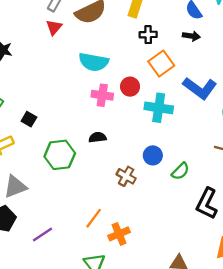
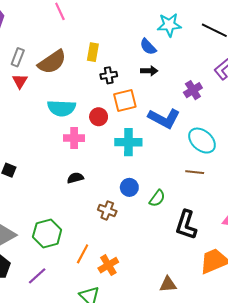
orange square: (161, 64) -> (125, 100), turned 30
red circle: (130, 87) -> (99, 117), moved
green hexagon: (60, 155) -> (47, 233), moved

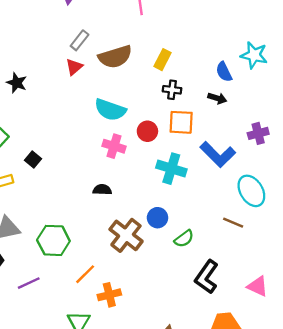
brown cross: (107, 210) -> (126, 235), size x1.6

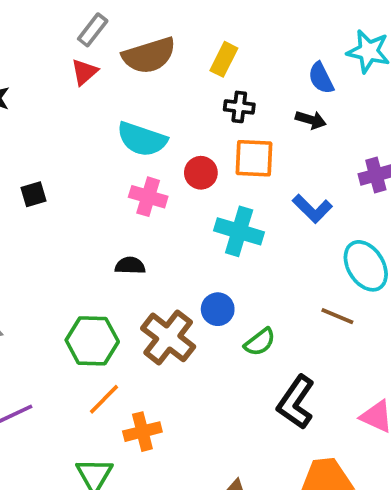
blue L-shape: (218, 154) -> (312, 209), size x0.7
black square: (33, 159) -> (34, 194), moved, turned 35
green hexagon: (53, 240) -> (92, 341), moved

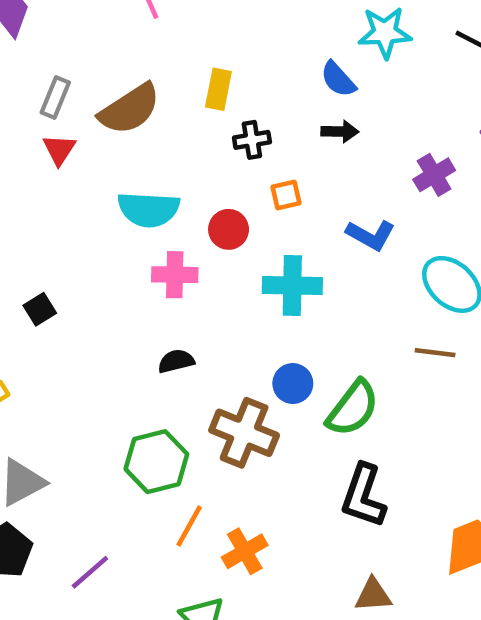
orange square: (254, 158) -> (286, 195), size x0.6
green semicircle: (260, 342) -> (353, 408), size x1.5
black L-shape: (296, 402) -> (363, 496), moved

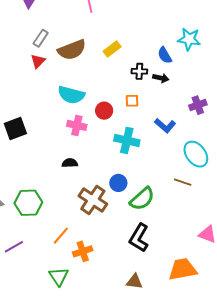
yellow rectangle: (218, 89) -> (112, 49), turned 30
black cross: (252, 140) -> (139, 71), moved
black square: (40, 309) -> (15, 129), size x1.6
green hexagon: (156, 462) -> (28, 203), moved

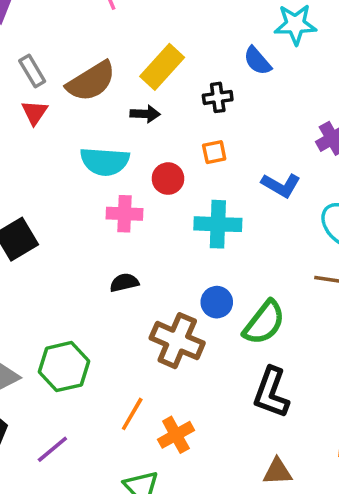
gray rectangle: (41, 38) -> (32, 71), turned -54
yellow rectangle: (112, 49) -> (162, 67), size x1.4
black arrow: (161, 78) -> (145, 114), moved

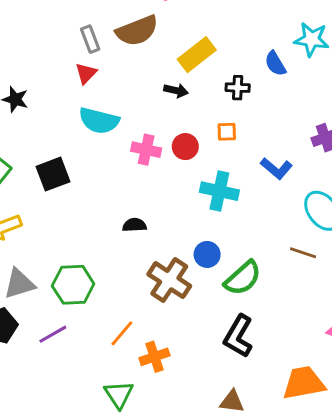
brown semicircle: (91, 81) -> (137, 31), moved
cyan semicircle: (105, 161) -> (99, 121), moved
pink cross: (124, 214) -> (146, 150), moved
purple line: (52, 449) -> (53, 334), moved

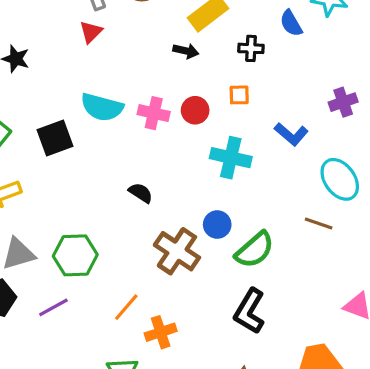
cyan semicircle: (99, 121) -> (102, 107), moved
black semicircle: (134, 225) -> (141, 193), turned 35

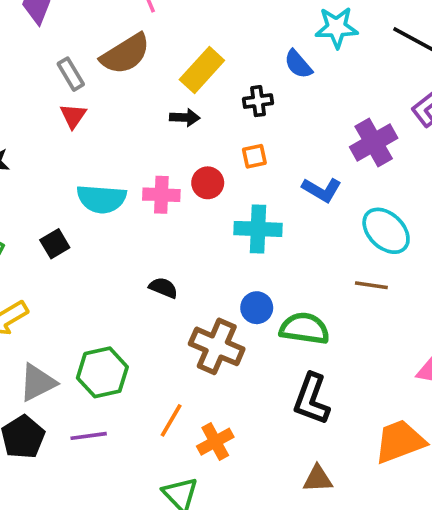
purple cross: (343, 102) -> (374, 143), size x1.4
black square: (55, 138) -> (55, 244), size x0.7
green semicircle: (255, 250) -> (304, 328), turned -120
purple line: (53, 307) -> (89, 436), turned 32

